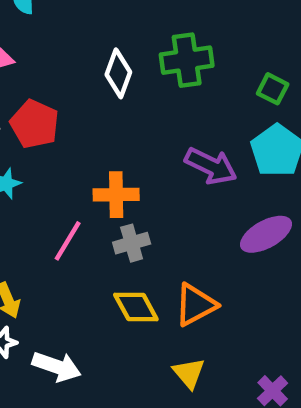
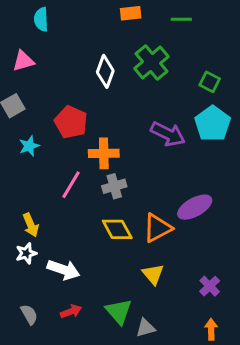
green cross: (187, 60) -> (151, 62), turned -32
red pentagon: (35, 124) -> (71, 122), moved
purple ellipse: (266, 234) -> (195, 207), moved

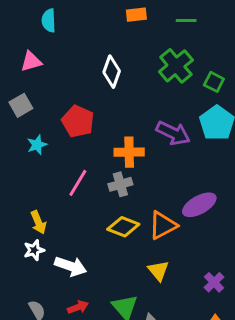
green cross: (151, 62) -> (176, 66), moved
orange cross: (104, 153) -> (129, 152), moved
yellow diamond: (117, 229) -> (123, 227), turned -40

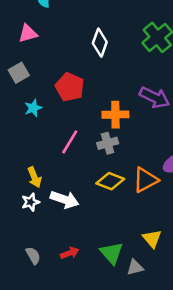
white arrow: (71, 266) -> (64, 199), moved
yellow triangle: (158, 271) -> (152, 239), moved

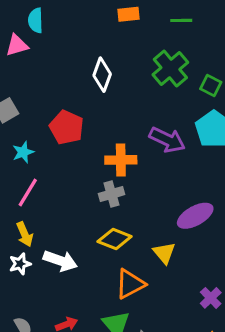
pink triangle: (28, 34) -> (17, 45), moved
pink line: (70, 142) -> (28, 193), moved
orange triangle: (145, 180) -> (130, 284), moved
yellow triangle: (152, 239) -> (164, 253), moved

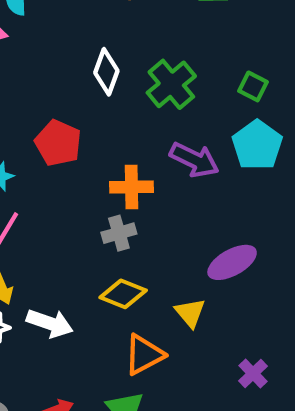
green cross: (170, 68) -> (171, 84), moved

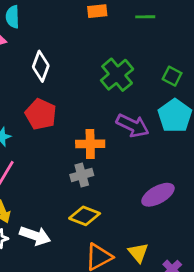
white diamond: (106, 72) -> (41, 66), moved
yellow triangle: (190, 313) -> (138, 253), moved

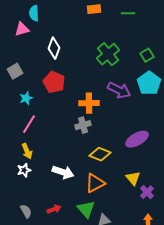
green square: (172, 76) -> (147, 55), turned 32
yellow diamond: (85, 216) -> (100, 154), moved
white arrow: (35, 236) -> (63, 172), moved
yellow triangle: (138, 253) -> (133, 178), moved

